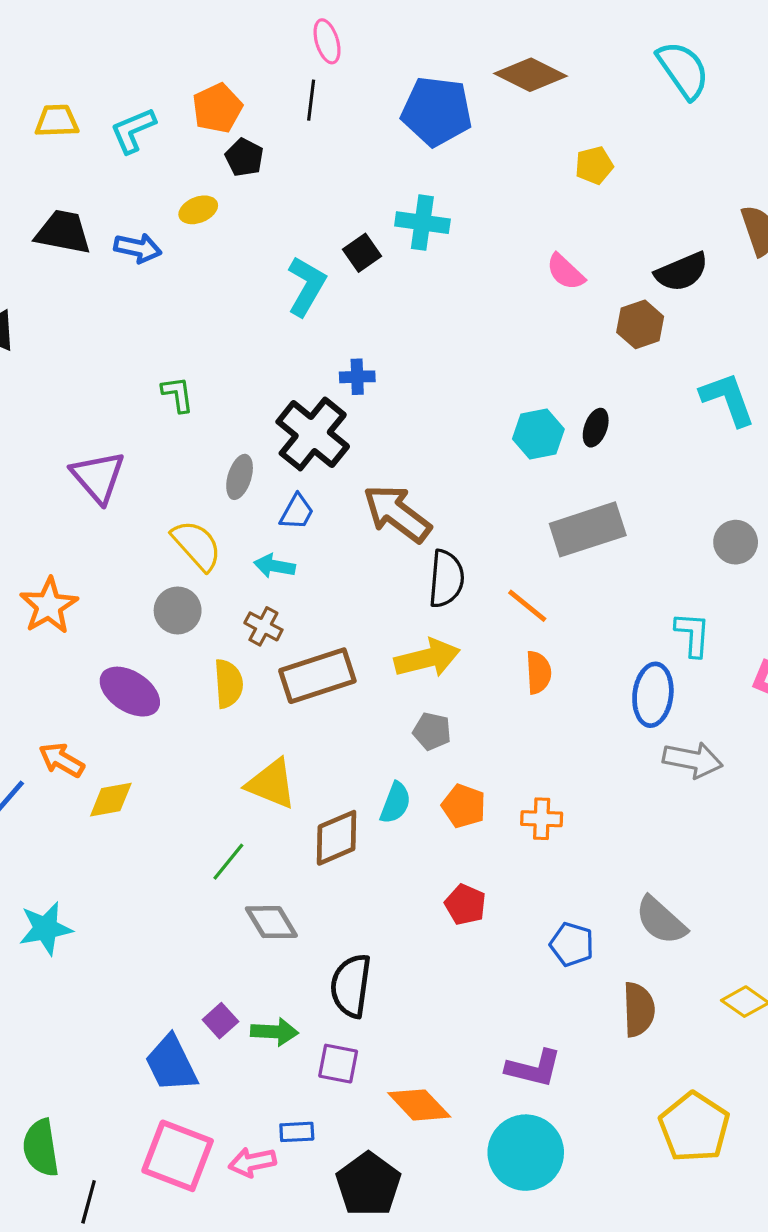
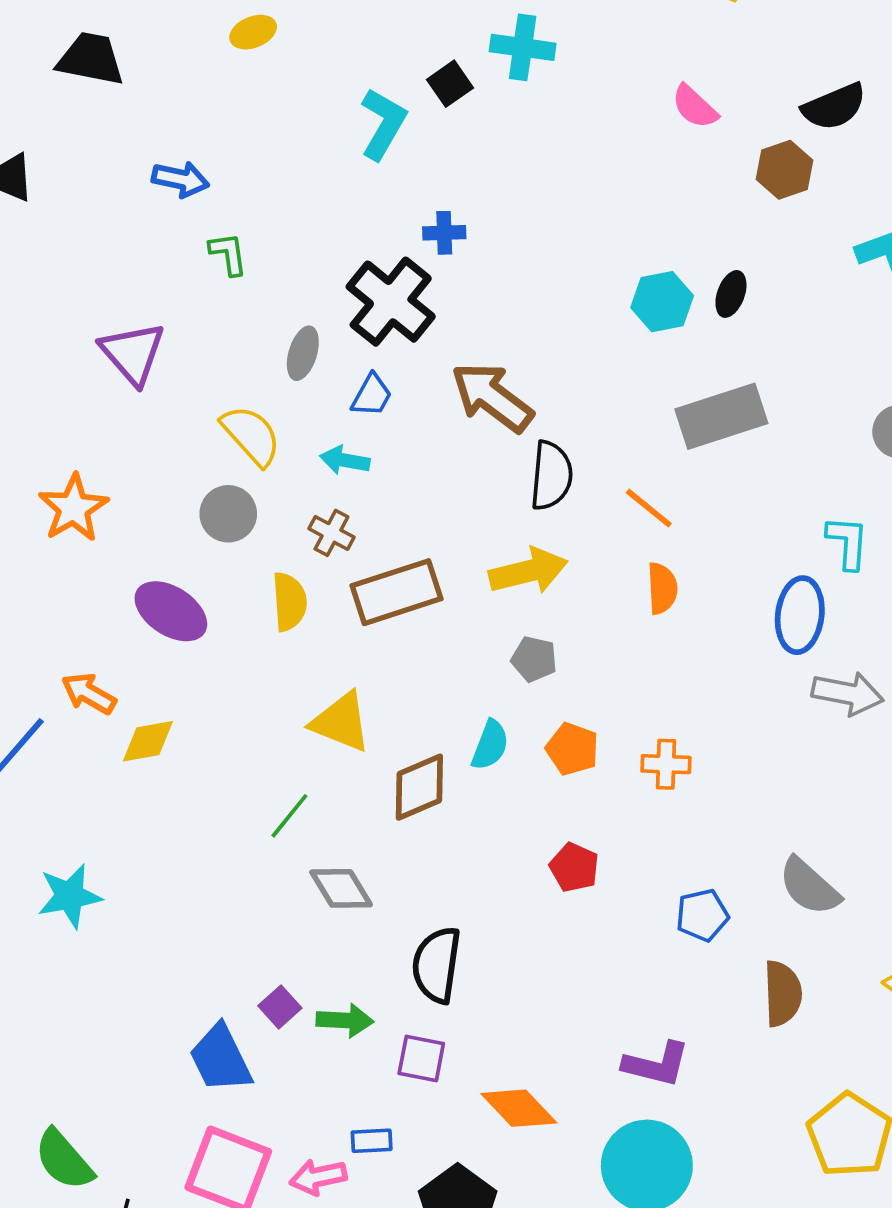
blue arrow: (138, 248) -> (180, 179), moved
blue pentagon: (572, 944) -> (702, 915), turned -30
green semicircle: (41, 1148) -> (64, 1160), turned -32

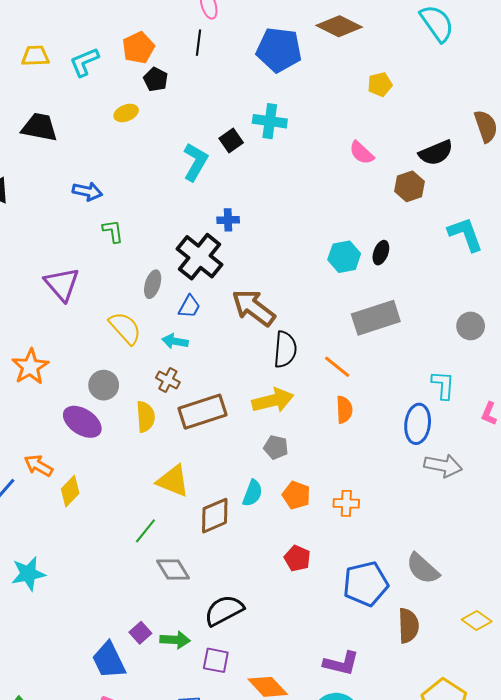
gray circle: (228, 514) -> (104, 385), moved
yellow diamond: (148, 741) -> (70, 491), turned -36
blue pentagon: (702, 915) -> (366, 584), size x1.6
black semicircle: (437, 965) -> (224, 610), turned 54

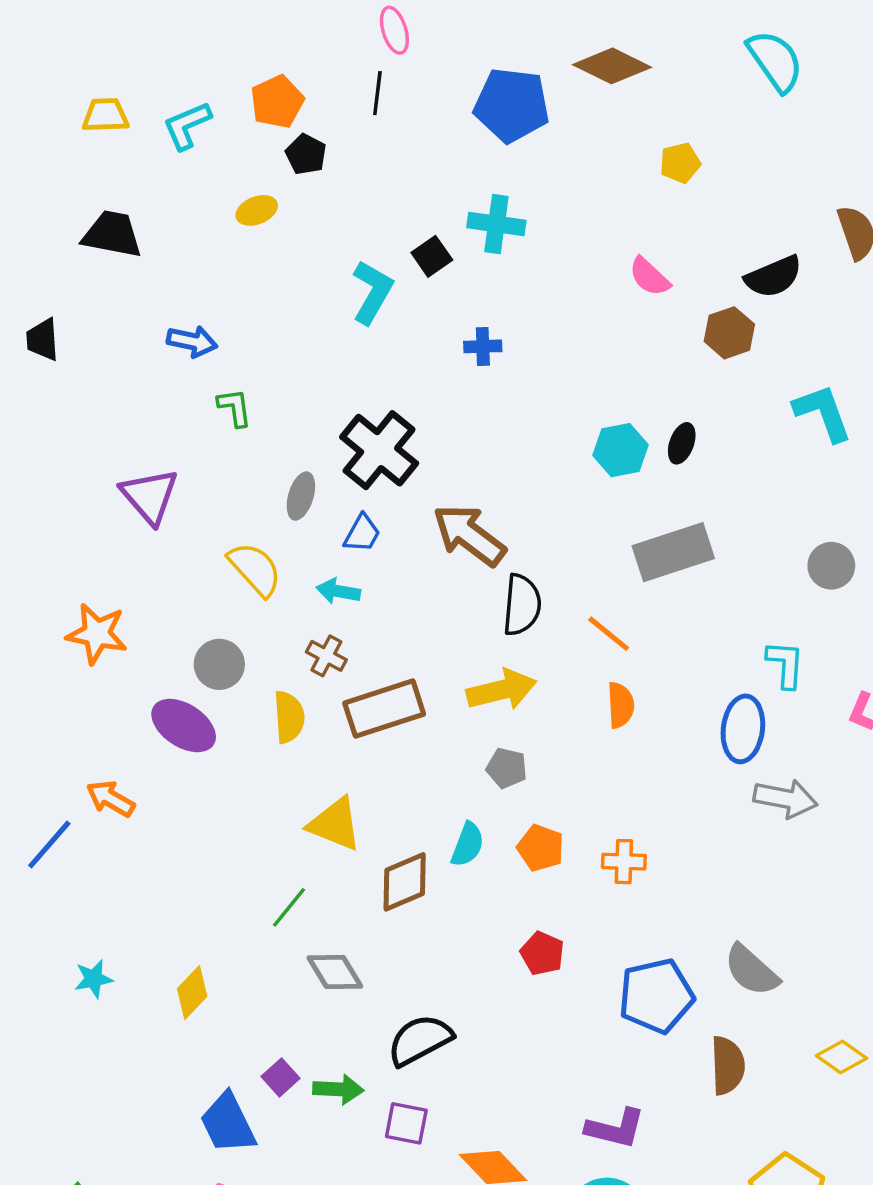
blue cross: (228, 220) -> (483, 346), moved
orange star: (30, 367) -> (97, 634), turned -30
yellow diamond: (70, 491) -> (192, 992), moved
cyan star: (28, 574) -> (94, 979), size x0.7

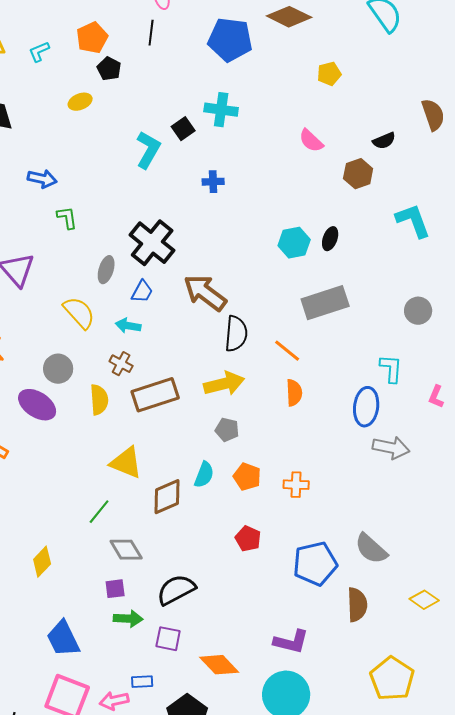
cyan L-shape: (187, 125) -> (39, 52), size x0.7
black semicircle: (774, 277) -> (384, 141), size x0.7
purple square: (281, 1077) -> (115, 589), moved, turned 35

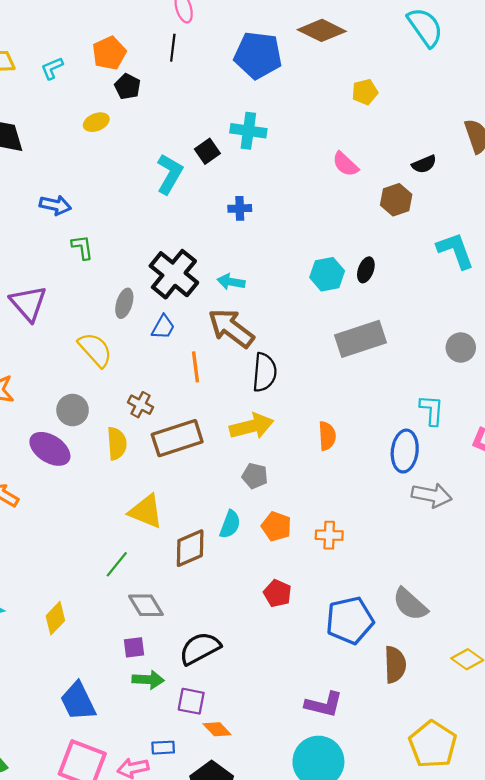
cyan arrow: (128, 326) -> (231, 282), moved
orange line: (287, 351) -> (195, 367), moved, turned 44
orange diamond: (219, 665) -> (217, 729), moved, size x0.7

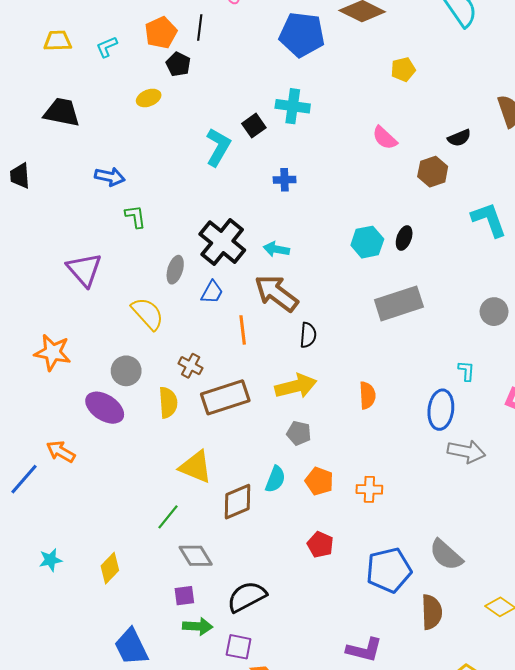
black line: (173, 48) -> (200, 27), moved
black semicircle: (265, 372) -> (308, 335), size x0.7
cyan L-shape: (432, 410) -> (466, 371), size x0.7

